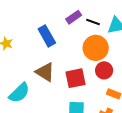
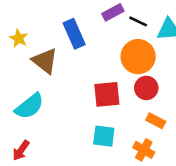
brown triangle: (45, 72) -> (45, 61), moved

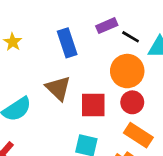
brown triangle: (45, 61) -> (58, 88), moved
orange rectangle: (156, 121) -> (138, 135), size x1.5

